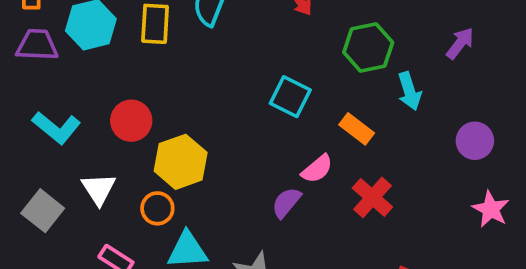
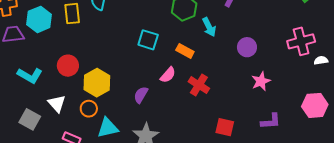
purple semicircle: (286, 203) -> (141, 95), moved
pink star: (491, 209) -> (261, 81), turned 30

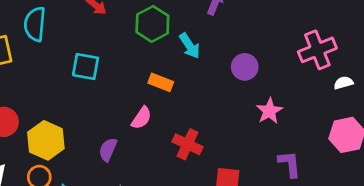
cyan square: (148, 40) -> (86, 66), moved
white semicircle: (321, 60) -> (343, 83), moved
red cross: (199, 85) -> (188, 144), moved
purple L-shape: (271, 121) -> (289, 164), turned -85

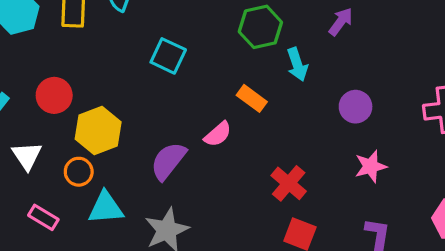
red cross: (188, 144) -> (289, 183), moved
purple semicircle: (108, 150) -> (168, 161), size x1.4

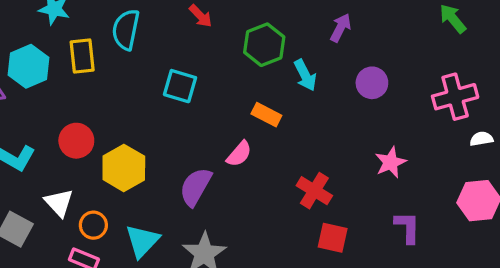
purple circle: (356, 107) -> (372, 83), moved
orange circle: (79, 172) -> (93, 225), moved
cyan triangle: (106, 208) -> (142, 241), turned -33

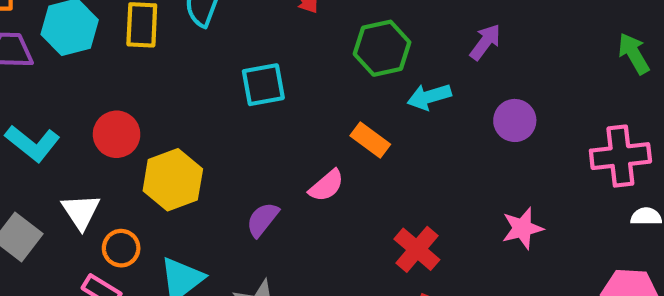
cyan arrow: (305, 75) -> (429, 97), turned 92
cyan square: (180, 86) -> (263, 85), turned -36
purple semicircle: (196, 187) -> (263, 219), size x0.7

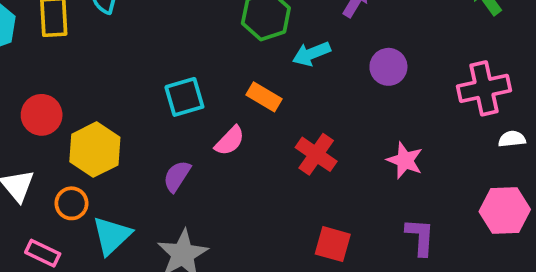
cyan square: (263, 85) -> (184, 97), moved
pink star: (522, 228) -> (405, 160), turned -30
orange circle: (121, 248) -> (71, 203), moved
red cross: (417, 249) -> (316, 154), moved

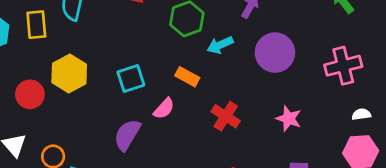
purple circle: (388, 67) -> (275, 53), size x1.5
white semicircle: (512, 139) -> (361, 114), moved
yellow hexagon: (95, 150) -> (69, 73), moved
purple semicircle: (177, 176) -> (127, 135), size x1.4

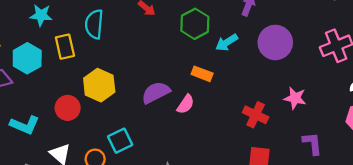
cyan square: (131, 78) -> (120, 141), moved
red cross: (226, 116) -> (256, 115), moved
purple semicircle: (127, 135) -> (156, 92), moved, turned 40

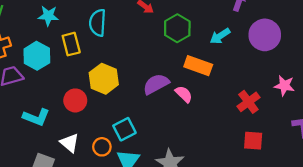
green hexagon: (195, 24) -> (177, 28), moved
orange rectangle: (202, 74) -> (198, 66), size x1.4
pink semicircle: (186, 104) -> (184, 94), turned -78
red cross: (256, 115) -> (248, 102), turned 30

